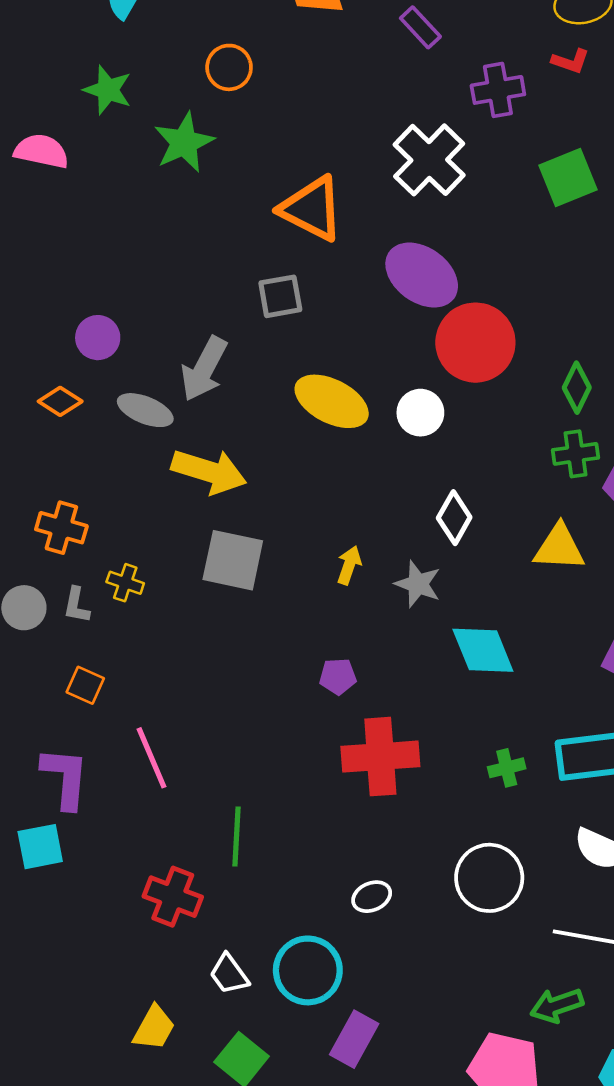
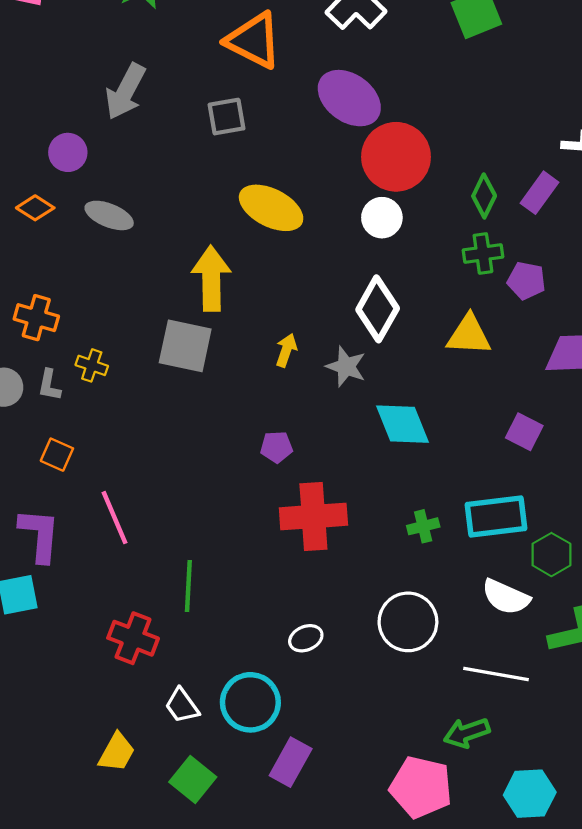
gray arrow: (204, 369) -> (125, 92), moved
white circle: (420, 413) -> (382, 218), moved
yellow arrow: (209, 471) -> (211, 278), moved, turned -108
white diamond: (454, 518) -> (378, 309), size x1.4

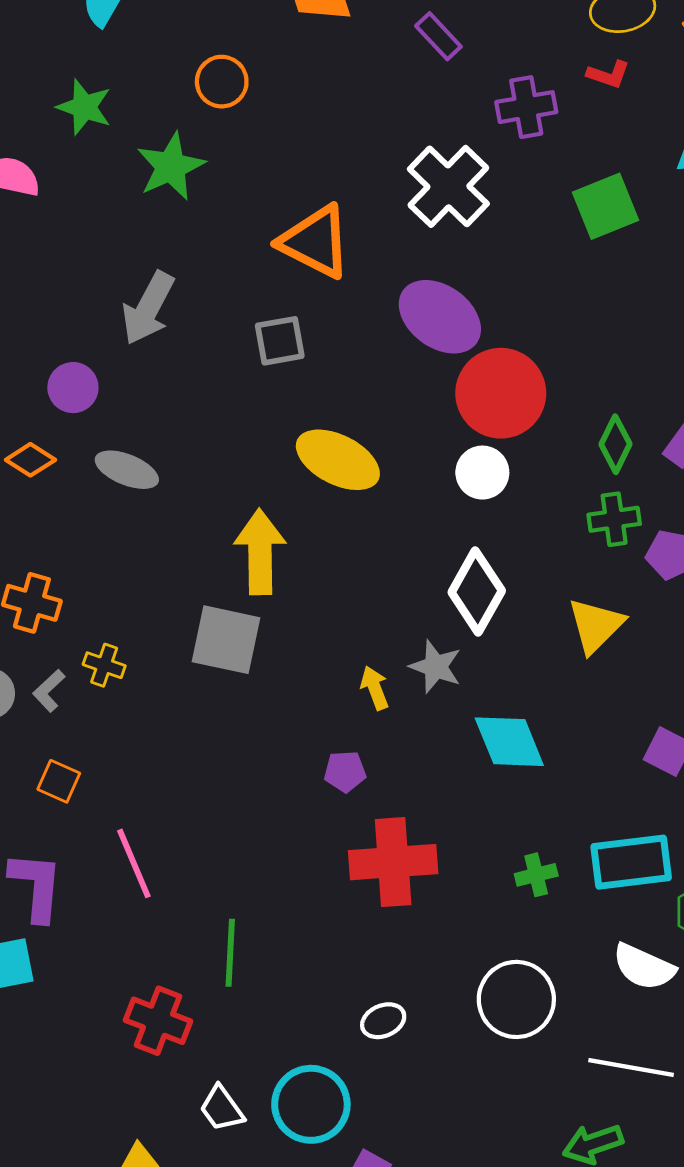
yellow triangle: (469, 335) -> (596, 626), turned -48
yellow arrow: (286, 350) -> (375, 688), moved, turned -40
gray L-shape: (49, 385) -> (49, 691), turned 36

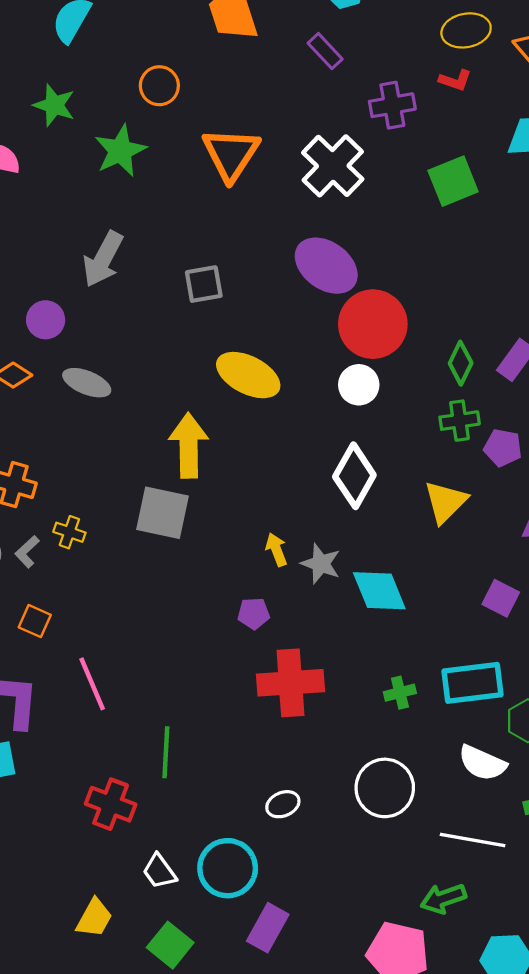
orange triangle: (315, 242) -> (231, 154), moved, turned 36
gray star: (436, 667) -> (321, 564), moved

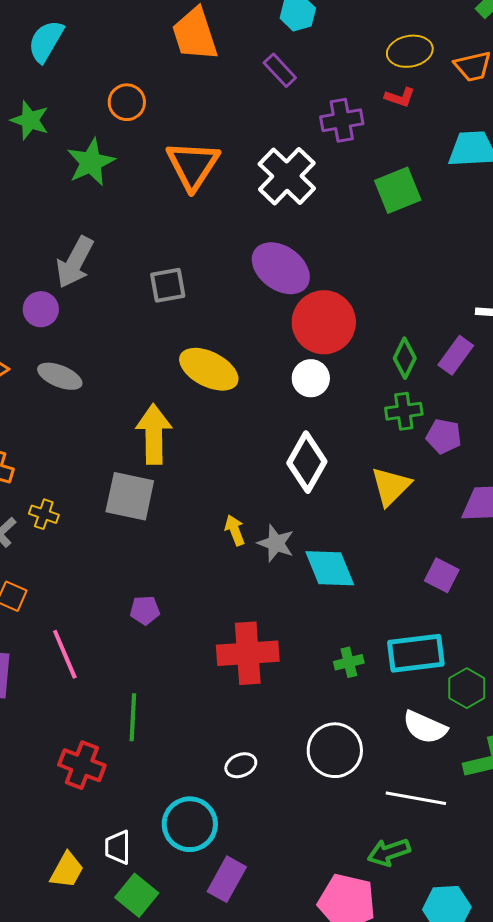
purple circle: (46, 320) -> (41, 309), moved
purple pentagon: (254, 613) -> (145, 610), moved
white trapezoid: (159, 871) -> (118, 847), moved, turned 36

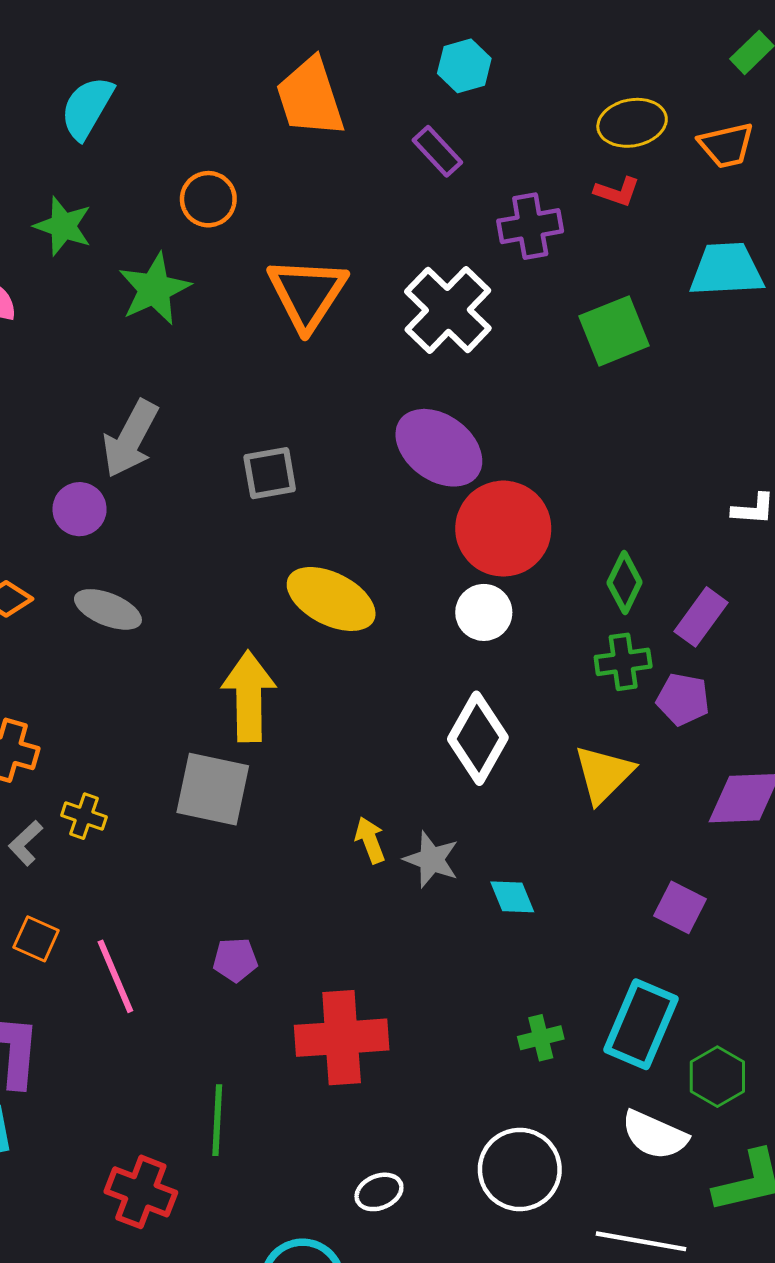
purple rectangle: (456, 355) -> (701, 617), moved
cyan diamond: (330, 568) -> (512, 897), size x0.6
red cross: (248, 653) -> (342, 1038), moved
cyan rectangle: (416, 653) -> (641, 1024), turned -60
pink line: (65, 654) -> (115, 976), moved

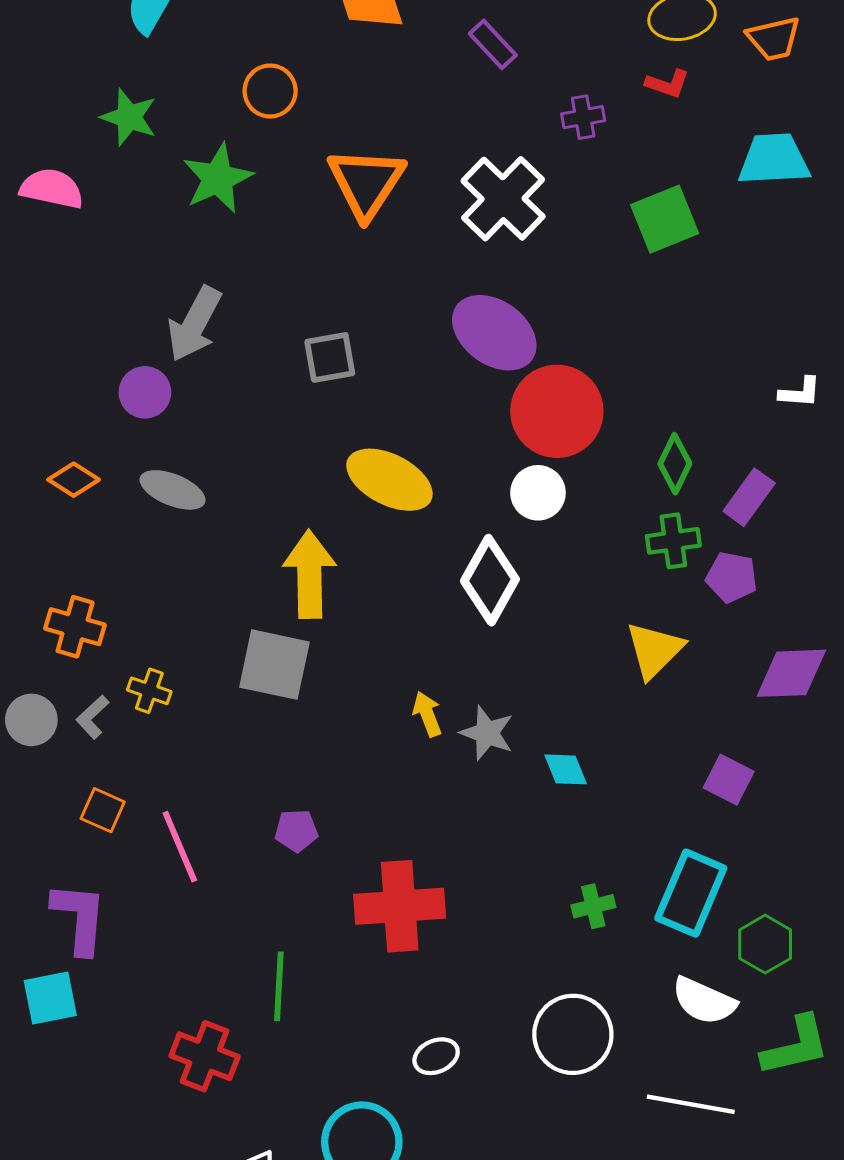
purple cross: (530, 226) -> (583, 117), size x0.7
white diamond: (478, 738) -> (490, 580), moved

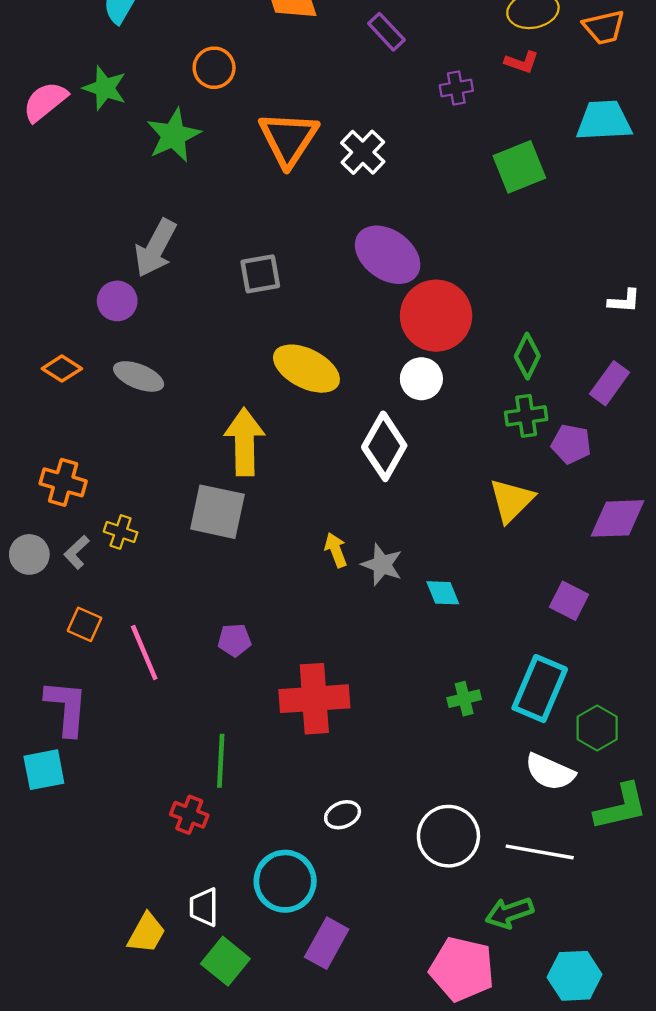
pink semicircle: (52, 189) -> (45, 102), moved, turned -51
white cross: (503, 199) -> (363, 152), moved, size x0.7
purple rectangle: (749, 497) -> (610, 383), moved
white circle: (573, 1034) -> (448, 836), moved
red cross: (205, 1056) -> (189, 815), moved, size x0.7

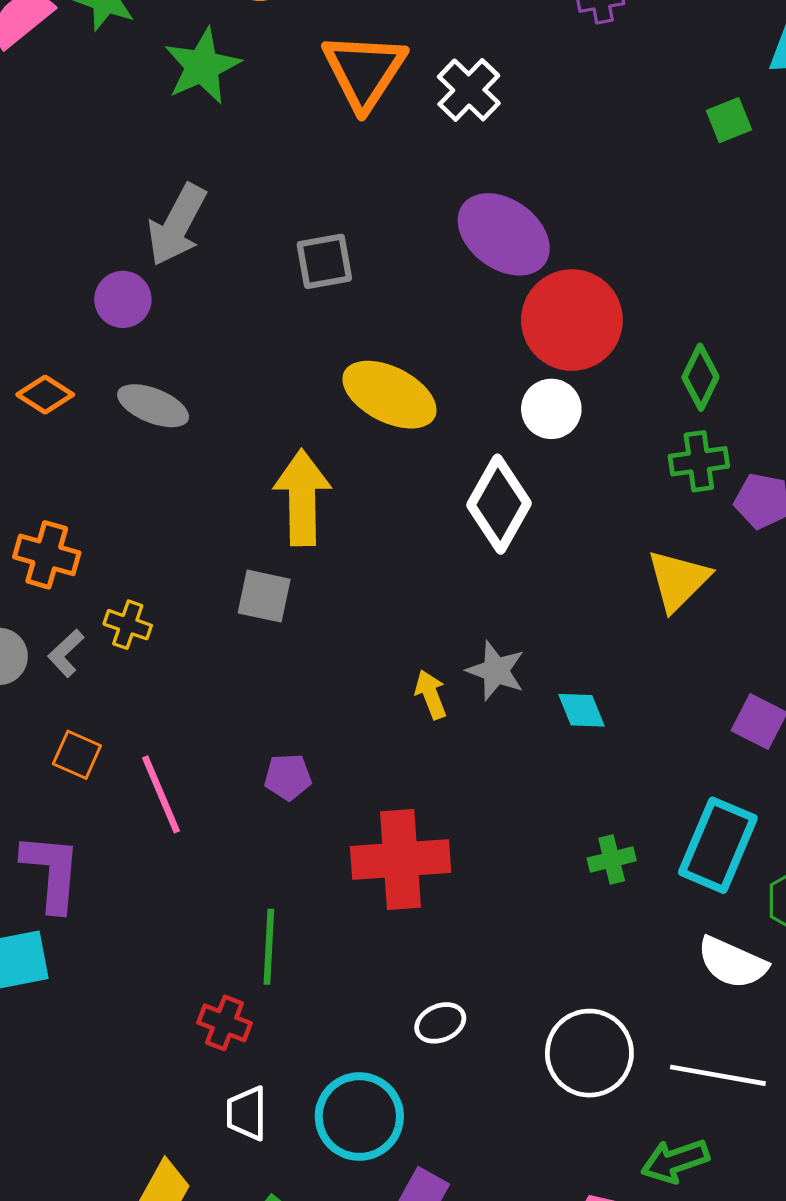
green square: (519, 167) -> (729, 120), moved, size x0.6
gray square: (217, 512) -> (264, 596), size x0.7
yellow arrow: (336, 550) -> (431, 694), moved
white trapezoid: (204, 907) -> (247, 1113), moved

